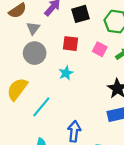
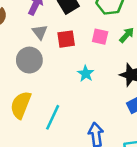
gray triangle: (33, 28) -> (40, 32), moved
cyan star: (66, 73) -> (86, 74), moved

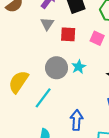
gray circle: (29, 60) -> (57, 68), moved

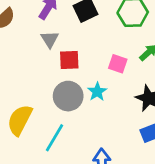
red square: (68, 34) -> (69, 60), moved
pink square: (97, 38) -> (118, 64), moved

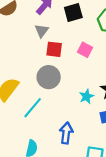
pink square: (118, 64) -> (85, 50), moved
cyan star: (97, 92) -> (86, 96), moved

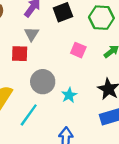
red square: (54, 49) -> (20, 54), moved
cyan star: (86, 96) -> (69, 95), moved

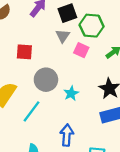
green hexagon: (101, 18) -> (92, 26), moved
gray triangle: (31, 34) -> (63, 36), moved

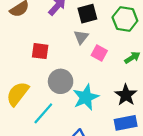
green hexagon: (92, 26) -> (125, 19), moved
cyan star: (71, 93) -> (86, 97), size x1.6

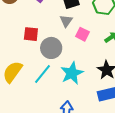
gray circle: (61, 81) -> (51, 48), moved
cyan line: (43, 113) -> (42, 74), moved

